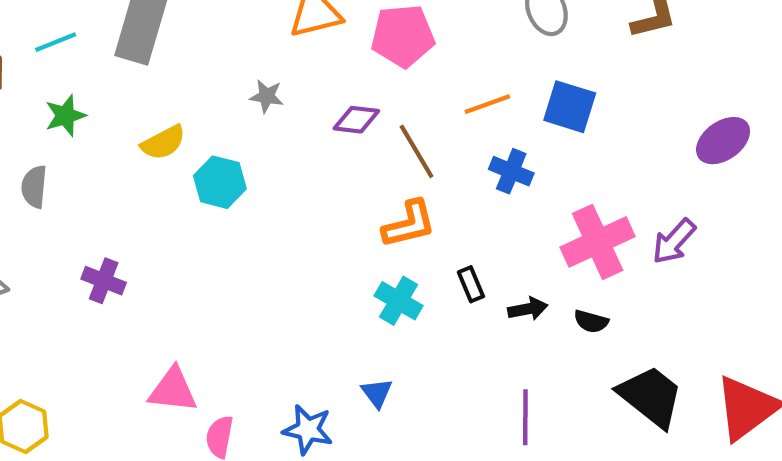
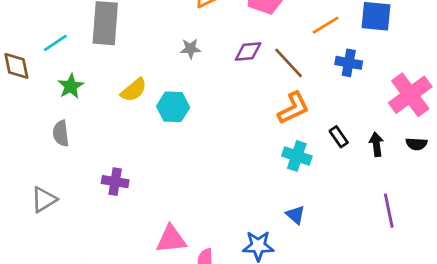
black arrow: (528, 309) -> (376, 144), turned -75

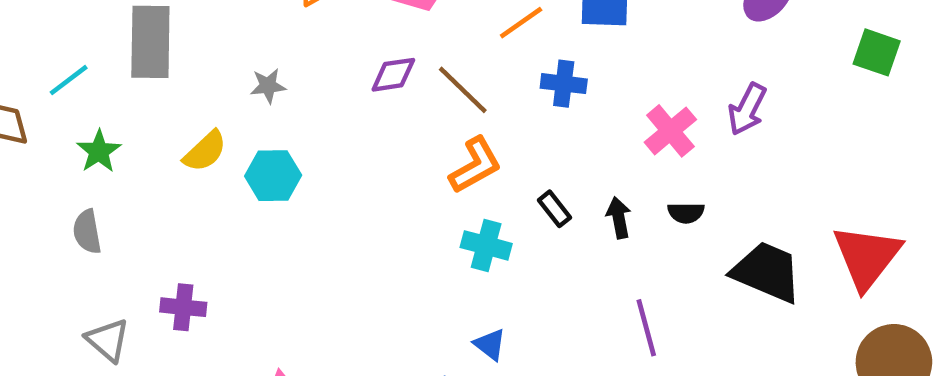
gray star: (190, 49) -> (268, 86), moved
pink cross: (410, 95) -> (670, 131), size x0.7
gray triangle: (44, 200) -> (108, 340), moved, turned -44

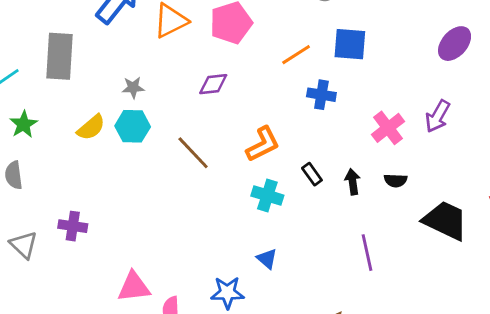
brown line: (463, 90) -> (193, 153), moved
cyan hexagon: (273, 176) -> (133, 126), moved

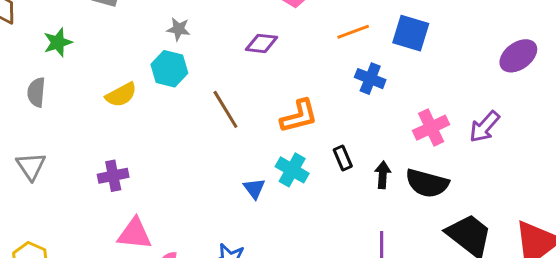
yellow semicircle: (91, 127) -> (121, 95), moved
black semicircle: (396, 181) -> (427, 183), size x1.8
purple cross: (73, 226) -> (113, 176), moved, turned -32
blue triangle: (267, 259) -> (254, 188), moved

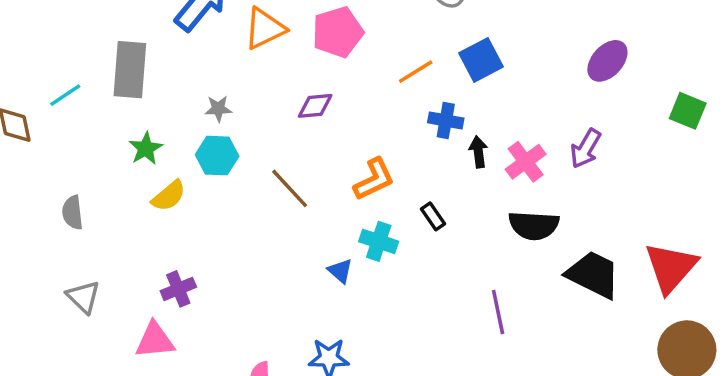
blue square: (411, 33) -> (481, 60), turned -33
green star: (58, 42) -> (146, 148), moved
black arrow: (383, 175) -> (478, 152), moved
pink triangle: (135, 234) -> (155, 340), moved

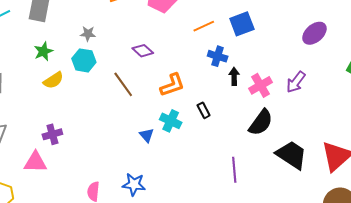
purple diamond: (315, 106) -> (143, 51), moved, turned 40
black semicircle: (534, 225) -> (261, 123), turned -64

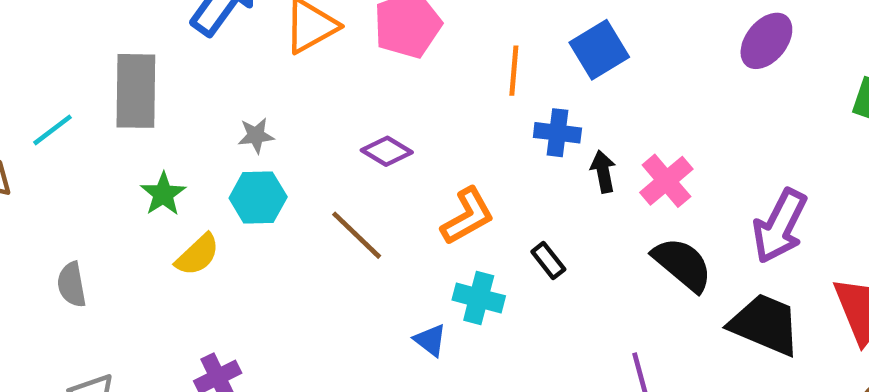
orange line: (204, 26) -> (514, 71), turned -50
purple arrow: (296, 82) -> (780, 226), moved, size x1.4
black semicircle: (261, 123) -> (682, 264), turned -76

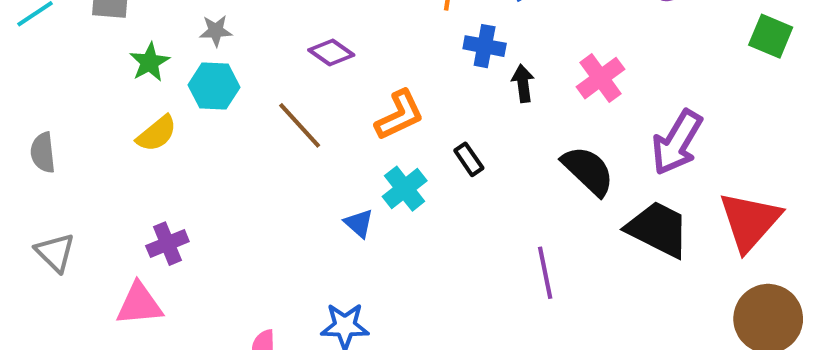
pink cross: (666, 181) -> (600, 78), moved
green star: (163, 194) -> (150, 62), moved
cyan cross: (479, 298) -> (405, 189), turned 33

